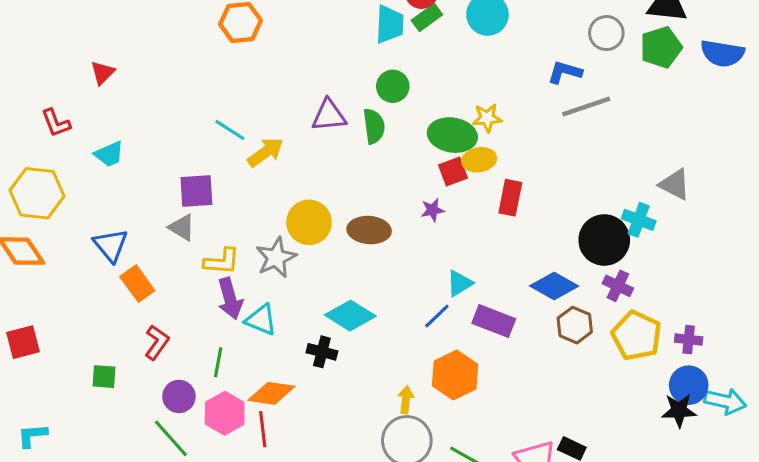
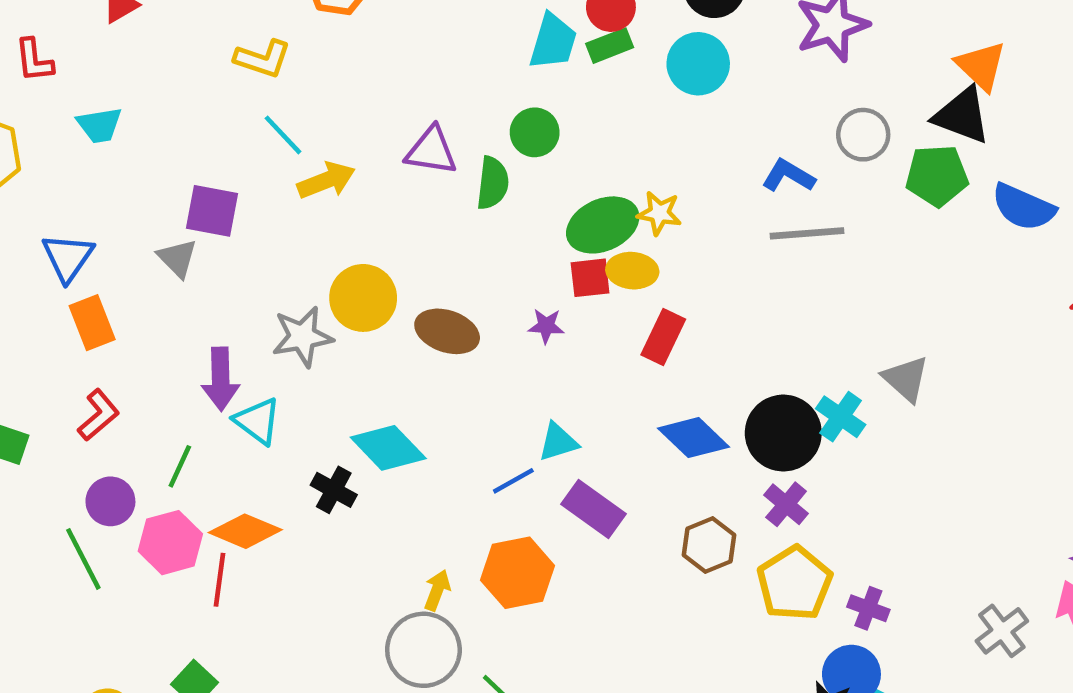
green ellipse: (452, 135) -> (603, 225), turned -48
yellow L-shape: (222, 261) -> (263, 59), moved
blue diamond: (554, 286) -> (693, 438), moved

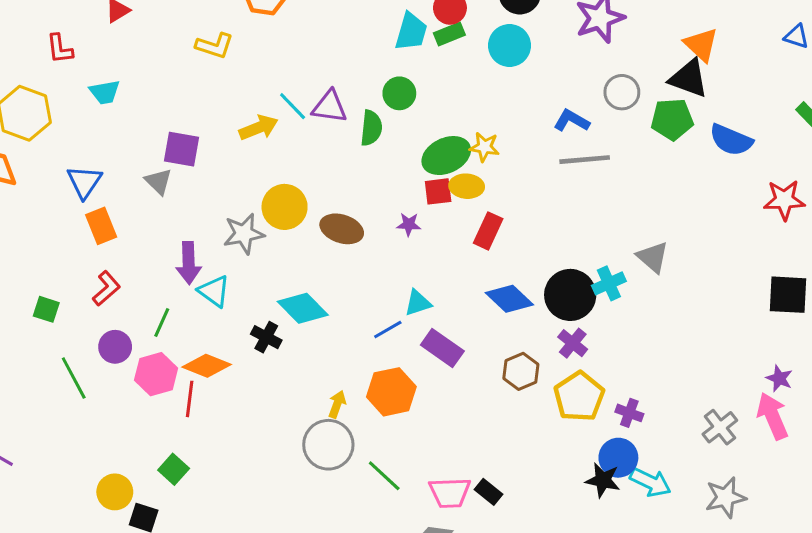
cyan line: (283, 135) -> (293, 106), moved
cyan cross: (841, 417) -> (609, 283), turned 32
green line: (83, 559) -> (74, 378), moved

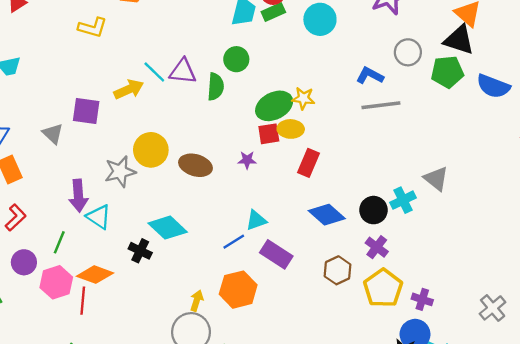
purple square: (181, 149) -> (86, 111), moved
black circle: (570, 295) -> (373, 210), size x0.7

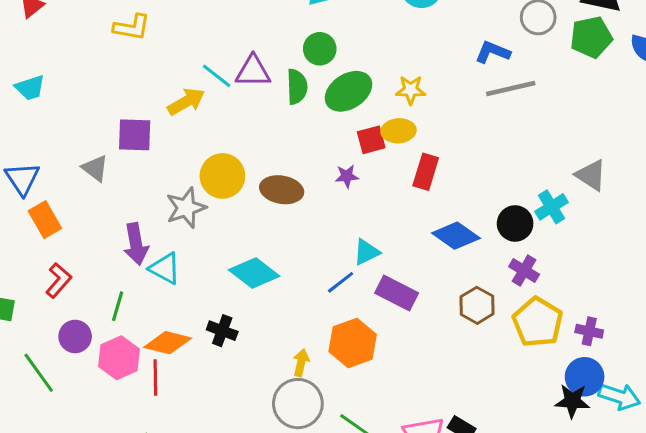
green ellipse: (274, 106) -> (348, 91), moved
black cross: (140, 251) -> (222, 331), moved

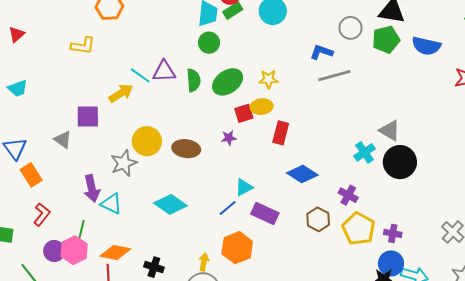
green circle: (320, 49) -> (209, 43), moved
black circle: (515, 223) -> (400, 162), moved, size x1.4
black cross: (222, 331) -> (154, 267), moved
pink hexagon: (119, 358) -> (74, 250), moved

